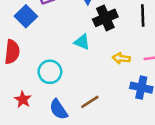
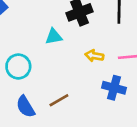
cyan triangle: (82, 42) -> (54, 37), turned -35

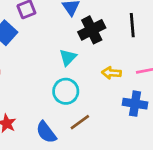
cyan triangle: (54, 37) -> (68, 57), turned -30
cyan circle: (18, 66) -> (66, 91), moved

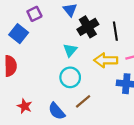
black line: (132, 25) -> (115, 31), moved
yellow arrow: (111, 73) -> (106, 60), size x1.5

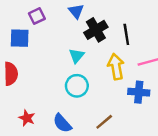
blue square: (19, 34) -> (20, 38), turned -36
yellow arrow: (106, 60) -> (116, 67), turned 80
brown line: (83, 101) -> (104, 122), moved

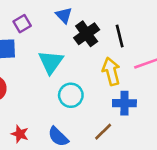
cyan triangle: (77, 56) -> (51, 62), moved, size x1.5
blue cross: (139, 92) -> (124, 103), moved

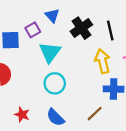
blue triangle: (64, 15) -> (52, 16), moved
purple square: (22, 24) -> (33, 30), moved
cyan circle: (71, 95) -> (55, 83), moved

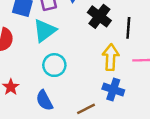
black cross: (81, 28) -> (99, 16), turned -35
cyan triangle: (50, 52) -> (45, 31), moved

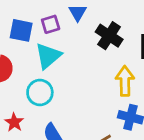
cyan circle: (54, 65) -> (40, 93), moved

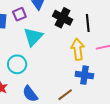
cyan triangle: (48, 56) -> (33, 37), moved

